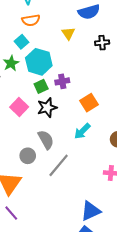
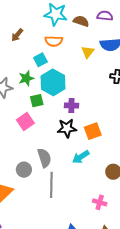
yellow triangle: (68, 33) -> (88, 52), moved
green square: (41, 86) -> (37, 101), moved
black star: (47, 108) -> (67, 128), moved
gray line: (59, 165) -> (51, 185), turned -50

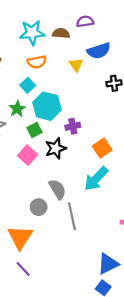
black star: (67, 128) -> (56, 148), moved
cyan arrow: (81, 157) -> (96, 179), size x1.4

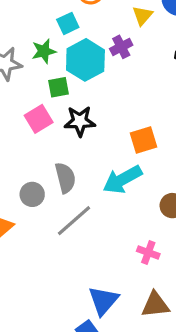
purple cross: (73, 126) -> (121, 47), moved, turned -32
gray line: (72, 216) -> (74, 221), turned 44
blue triangle: (108, 264) -> (103, 301), turned -40

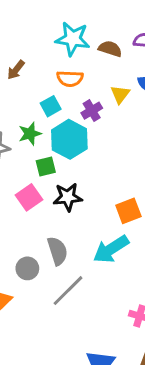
purple cross: (121, 47) -> (92, 111), moved

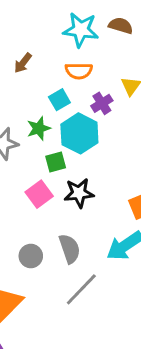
brown semicircle: (110, 49) -> (121, 26), moved
gray circle: (27, 268) -> (31, 256), moved

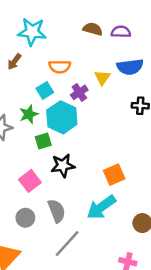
cyan star: (81, 30) -> (32, 32), moved
pink square: (39, 194) -> (30, 181), moved

